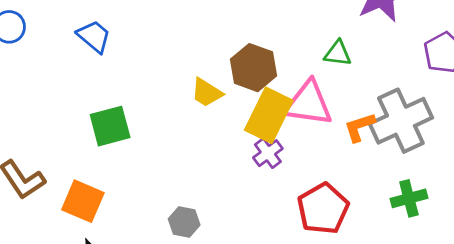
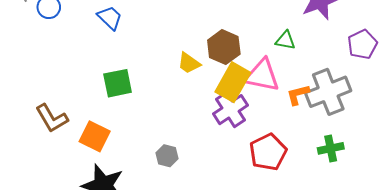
purple cross: (268, 153) -> (231, 110), size x1.6

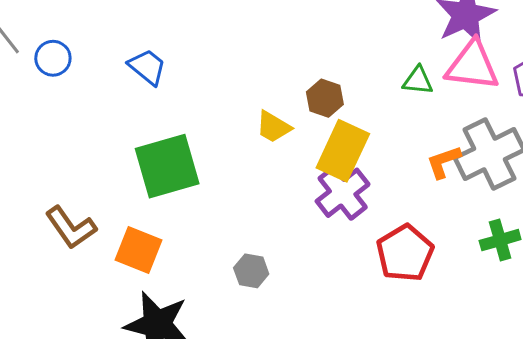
brown hexagon: (224, 47) -> (325, 98), size x0.7
pink triangle: (262, 75) -> (472, 66), moved
green square: (118, 83) -> (167, 166), size x1.4

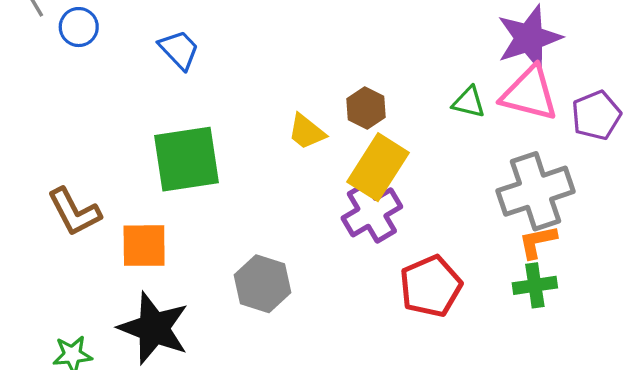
orange L-shape: (444, 162) -> (538, 242), moved
orange square: (139, 250) -> (144, 246), turned -30
gray hexagon: (251, 271) -> (262, 284), size x1.5

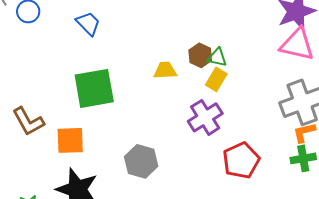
green triangle: (469, 102) -> (217, 57), moved
yellow trapezoid: (307, 132) -> (165, 70), turned 140
yellow rectangle: (378, 167) -> (216, 79), moved, size x0.6

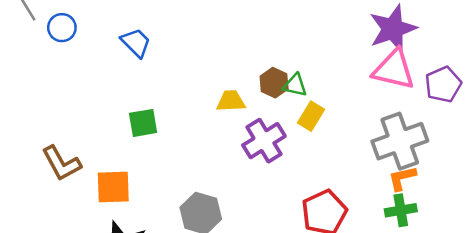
yellow rectangle: (216, 79) -> (311, 116), moved
green square: (94, 88) -> (143, 123), size x0.6
purple cross: (205, 117) -> (264, 141), moved

